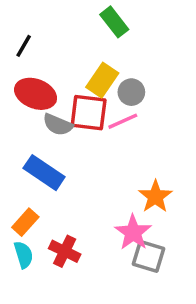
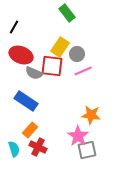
pink line: (123, 121) -> (83, 71), moved
orange star: (155, 196) -> (91, 115), turned -30
orange rectangle: (25, 222) -> (30, 130), moved
gray square: (148, 256) -> (87, 150), turned -30

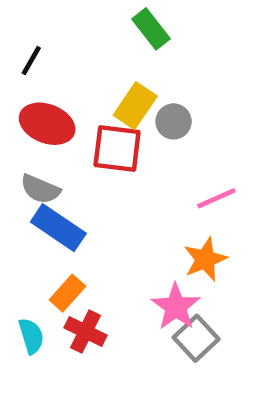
pink line: (83, 71) -> (216, 198), moved
gray semicircle: (34, 73) -> (40, 189), moved
orange star: (91, 115) -> (205, 259), turned -30
gray square: (87, 150) -> (196, 338), turned -30

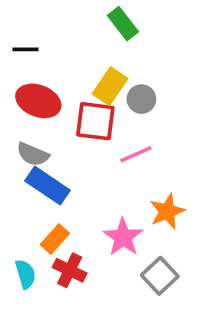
black line: (31, 60) -> (25, 49), turned 60
pink line: (216, 198) -> (136, 154), moved
pink star: (176, 307) -> (123, 237), moved

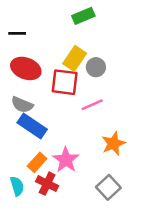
green rectangle: (123, 24) -> (83, 16), turned -75
pink star: (123, 237) -> (66, 160), moved

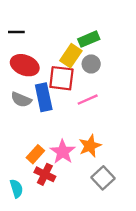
green rectangle: (83, 16) -> (89, 39), moved
blue rectangle: (32, 126) -> (44, 97), moved, turned 44
orange star: (113, 144) -> (90, 146), moved
cyan semicircle: (17, 186) -> (16, 189), moved

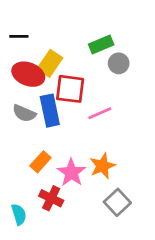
yellow rectangle: (71, 56) -> (50, 63), moved
gray circle: (91, 64) -> (119, 63), moved
orange rectangle: (35, 154) -> (40, 162), moved

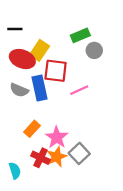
orange star: (102, 166) -> (57, 157), moved
gray square: (117, 202) -> (79, 153), moved

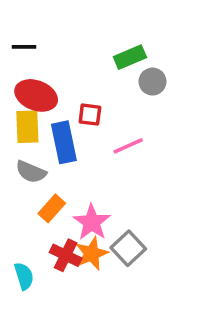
yellow rectangle: (39, 50) -> (27, 127), moved, turned -36
red square: (56, 71) -> (90, 115), size x0.6
gray semicircle: (19, 90) -> (31, 172), moved

